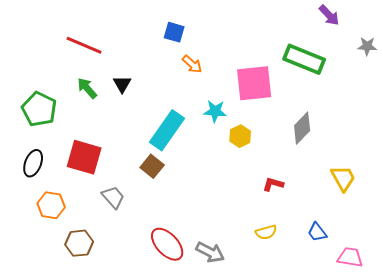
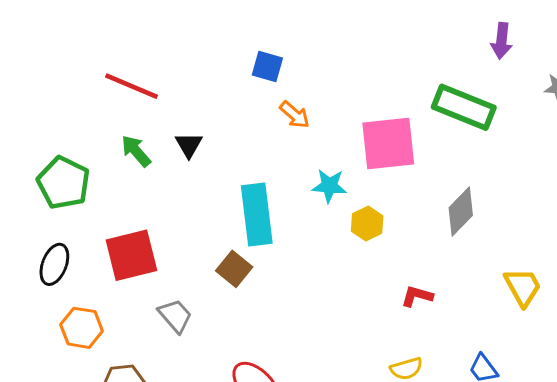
purple arrow: (329, 15) -> (502, 41), turned 50
cyan rectangle: (167, 130) -> (257, 215), turned -42
red square: (84, 157) -> (131, 255), turned -30

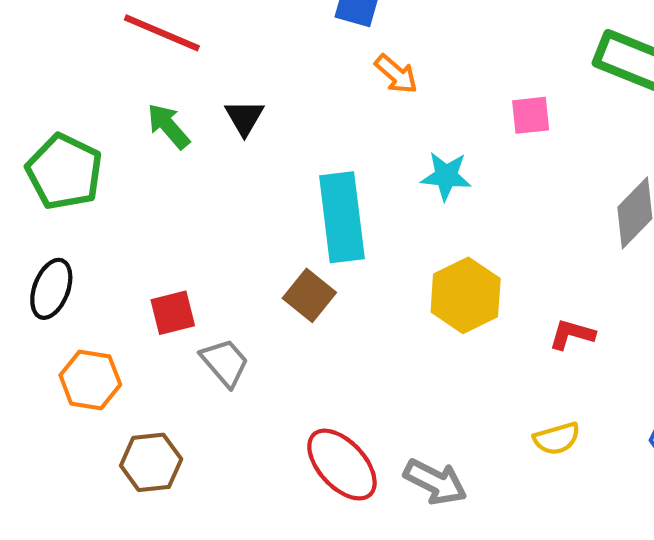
pink square: (388, 144) -> (531, 115), size x0.5
yellow hexagon: (367, 224) -> (466, 295), moved, size x1.5
red square: (131, 255) -> (173, 313), moved, size x0.6

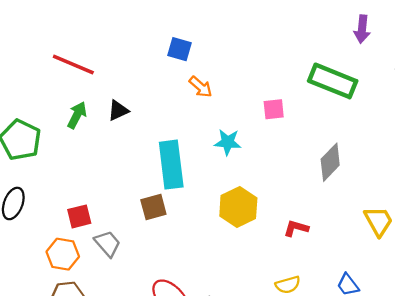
black triangle: (244, 117) -> (118, 110), turned 35
green arrow: (168, 126) -> (77, 115), turned 68
brown square: (309, 295) -> (153, 207), turned 36
orange hexagon: (90, 380) -> (63, 254), moved

